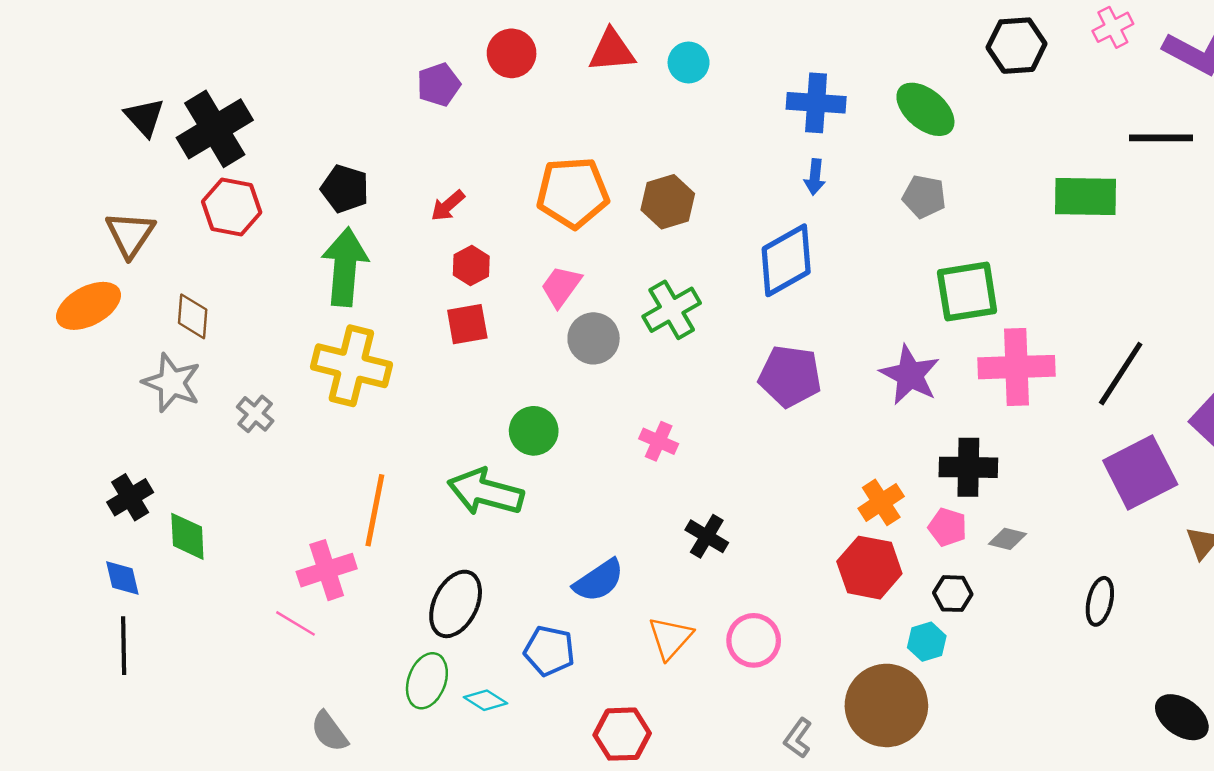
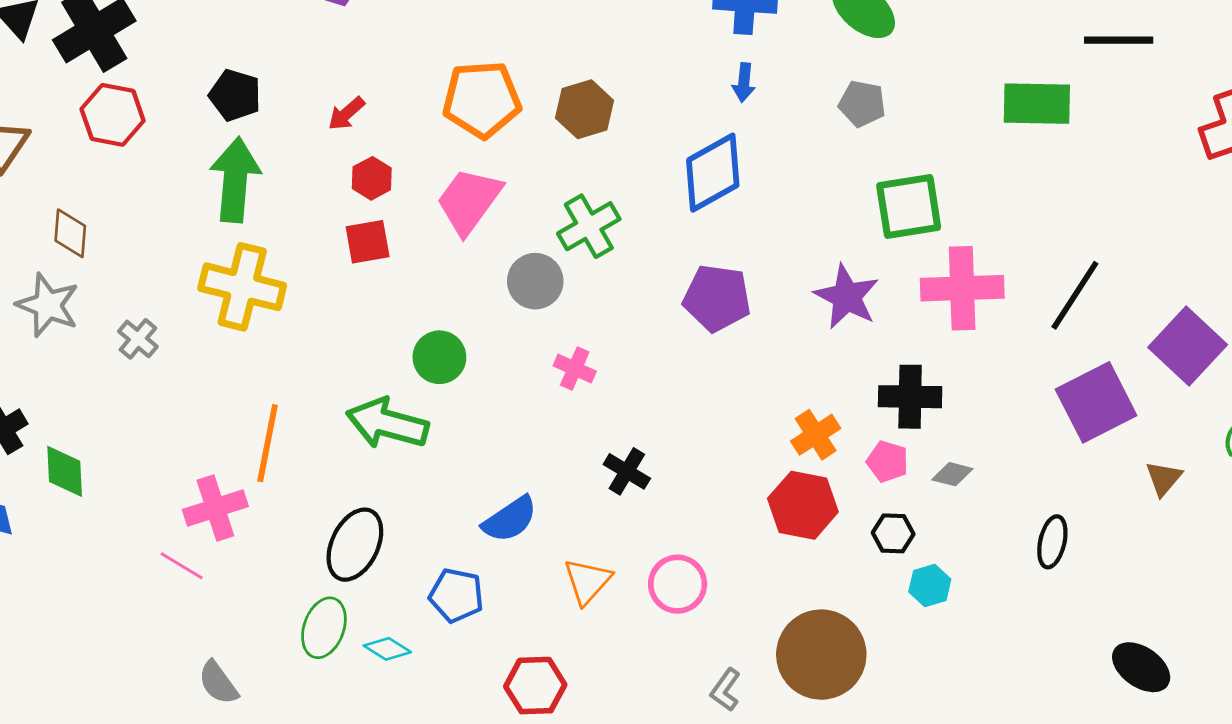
pink trapezoid: (561, 286) -> (469, 201), size x1.5
gray circle: (594, 338) -> (535, 281), moved
cyan hexagon: (927, 642) -> (930, 585), moved

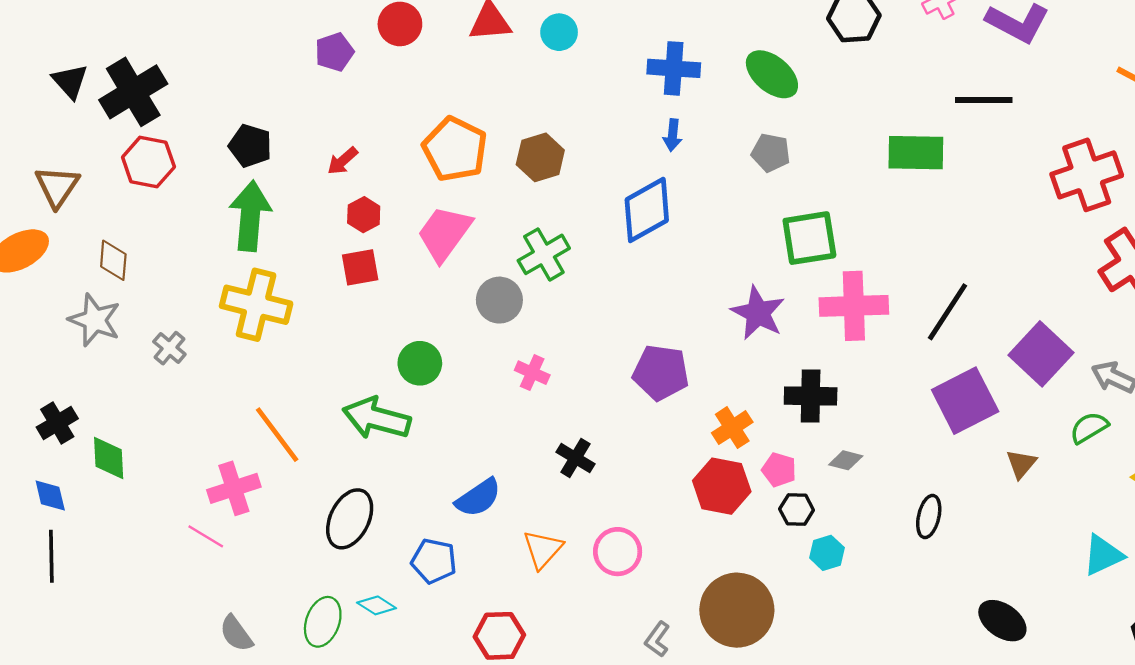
orange pentagon: (482, 99) -> (455, 149), turned 30
purple pentagon: (717, 298) -> (661, 373), moved
orange line: (268, 443) -> (277, 435), turned -48
pink pentagon: (888, 462) -> (779, 470), moved
green ellipse: (324, 628) -> (323, 622), moved

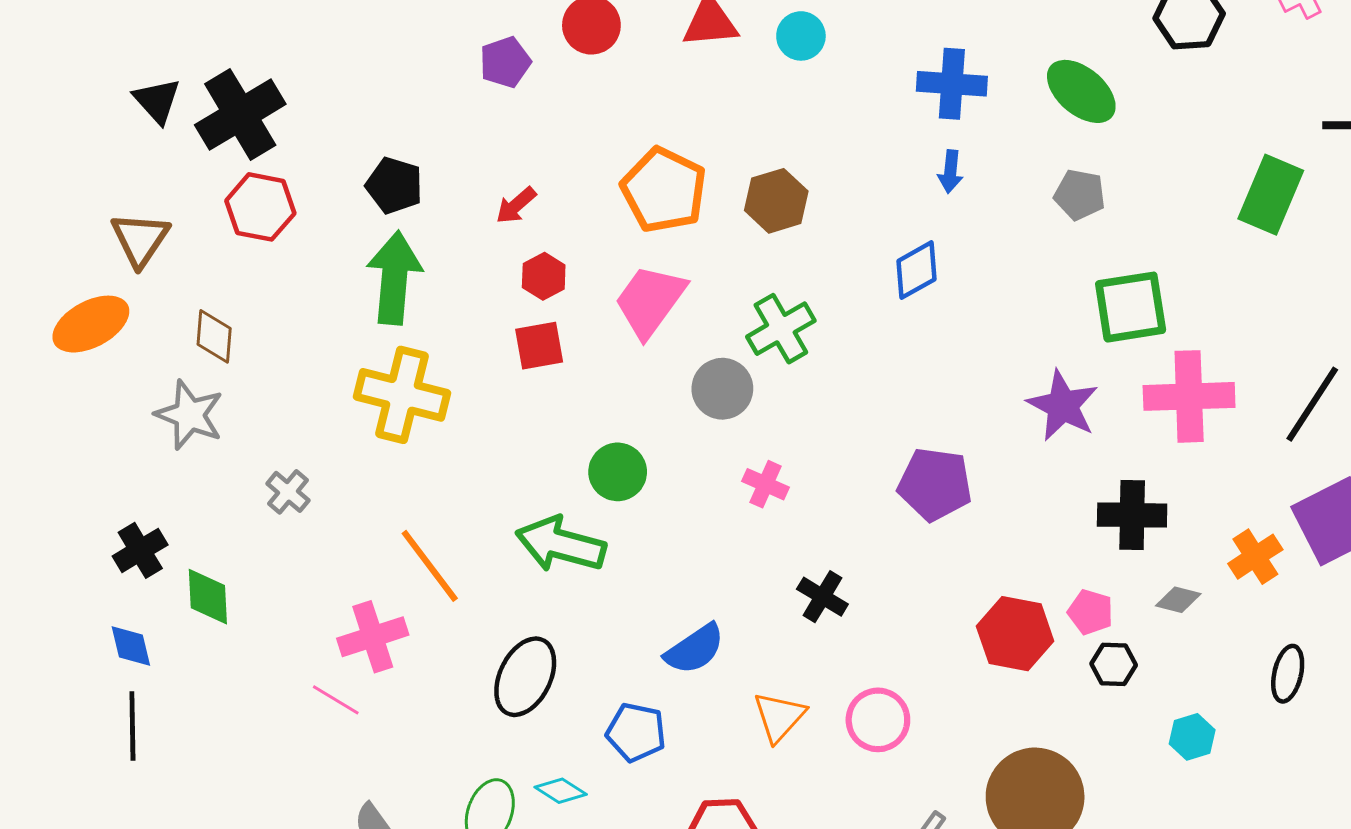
green rectangle: (916, 153) -> (1271, 195), turned -68
blue diamond: (647, 210) -> (916, 270), size x0.7
gray cross: (169, 348) -> (288, 492), moved
orange cross: (732, 428) -> (1255, 557), moved
cyan hexagon: (827, 553) -> (1192, 737), moved

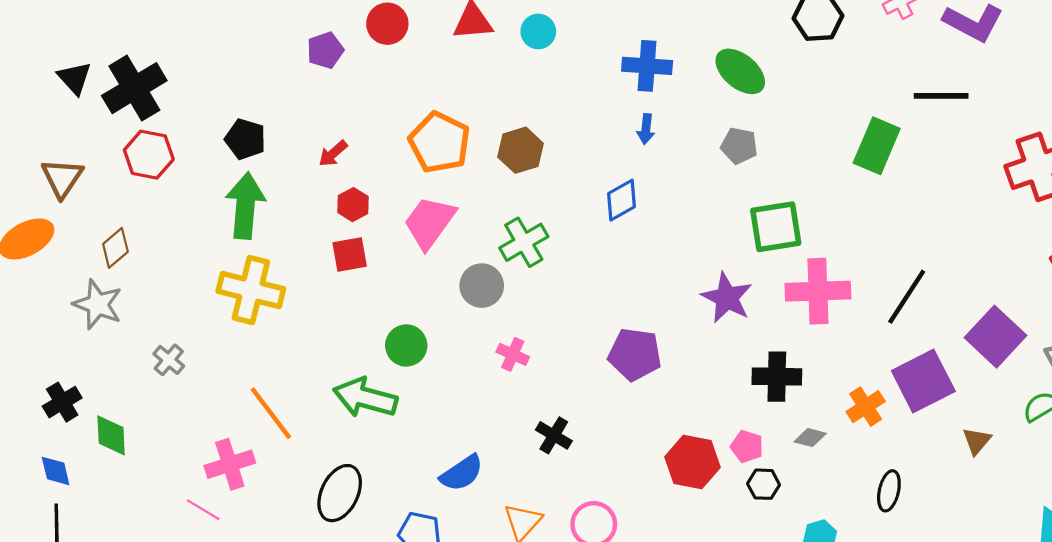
brown diamond: (214, 336) -> (115, 248), turned 45

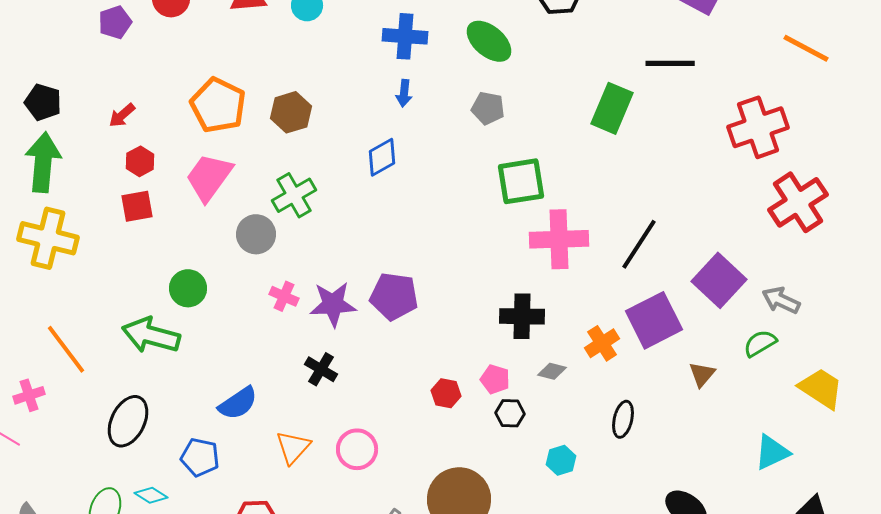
purple star: (727, 298) -> (333, 304), moved, turned -30
red hexagon: (693, 462) -> (446, 393), size x0.6
pink cross: (230, 464) -> (29, 395), size x0.7

